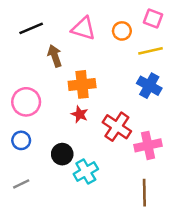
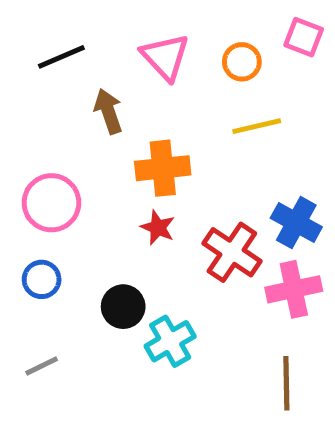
pink triangle: (83, 28) -> (165, 57), turned 30
yellow line: (151, 51) -> (257, 126), moved
blue cross: (149, 86) -> (296, 223), moved

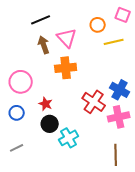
black line: (61, 57) -> (41, 20), moved
pink triangle: (165, 57) -> (67, 38), moved
yellow line: (257, 126) -> (114, 42), moved
red star: (158, 227) -> (46, 104), moved

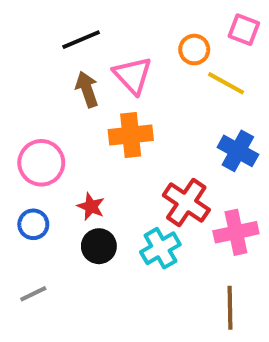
yellow line: (114, 42) -> (226, 83), turned 42
blue cross: (120, 90) -> (238, 151), moved
cyan cross: (69, 138) -> (160, 248), moved

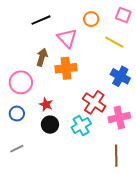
orange circle: (194, 50) -> (91, 19), moved
brown arrow: (87, 89) -> (42, 57), moved, turned 36

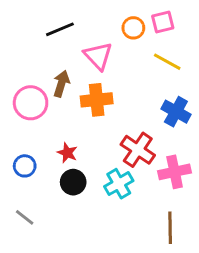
pink square: (123, 15) -> (163, 22), moved, turned -35
pink circle: (21, 82) -> (31, 103), moved
gray line: (17, 149) -> (25, 217), turned 64

